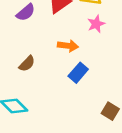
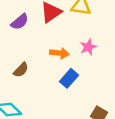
pink star: (96, 24) -> (88, 47), moved

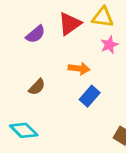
pink star: (88, 47) -> (109, 45), moved

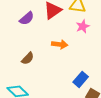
blue rectangle: (90, 96) -> (81, 79), moved

